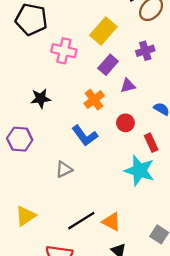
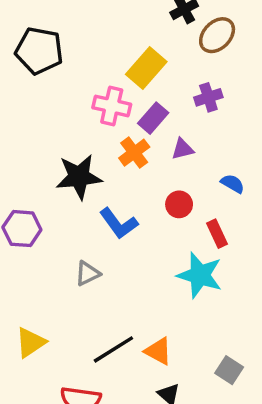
pink cross: (64, 51) -> (112, 106), moved
black star: (41, 98) -> (79, 177), moved, size x1.5
orange cross: (94, 100) -> (134, 153), moved

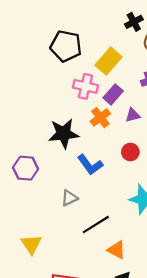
black pentagon: (39, 51) -> (66, 46), moved
yellow triangle: (31, 342) -> (31, 244), turned -30
black line: (113, 349) -> (96, 225), moved

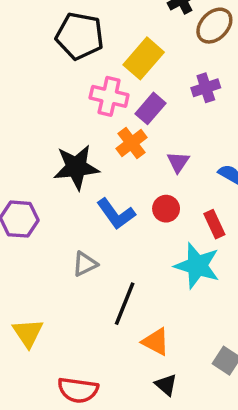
purple triangle: (133, 115) -> (178, 162), moved, turned -42
red circle: (130, 152) -> (166, 209), moved
black line: (96, 225) -> (125, 304), turned -36

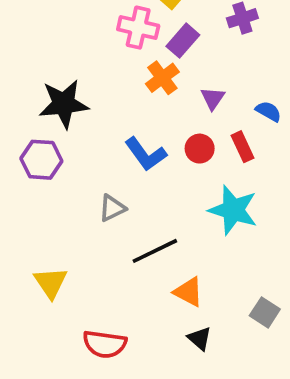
black star: (76, 167) -> (64, 104), moved
red rectangle: (214, 224) -> (242, 147), moved
black line: (125, 304) -> (155, 251), turned 42

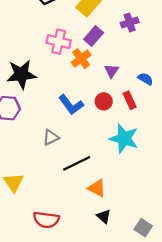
pink cross: (138, 28) -> (59, 42), moved
gray square: (265, 312) -> (143, 228), moved

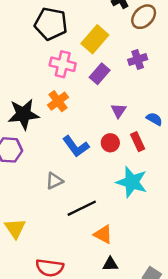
pink cross: (59, 42) -> (63, 64), moved
orange cross: (81, 59) -> (58, 101), moved
black triangle: (104, 216) -> (110, 264), turned -42

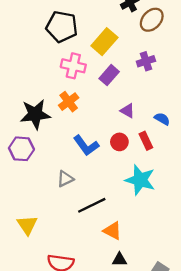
purple triangle: (119, 111) -> (127, 111), turned -35

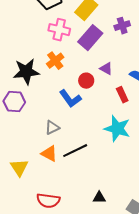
purple rectangle: (109, 75) -> (90, 38), size x1.4
red circle: (119, 142) -> (86, 81), moved
orange triangle: (113, 231) -> (49, 154), moved

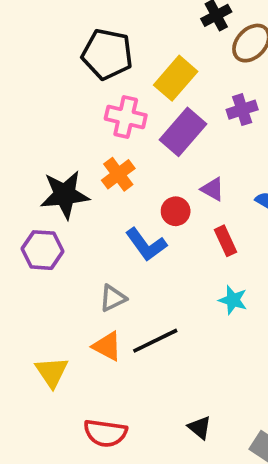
red rectangle: (122, 95) -> (225, 241), moved
cyan star: (117, 129) -> (233, 300), size x0.6
black triangle: (99, 198) -> (200, 428), turned 40

